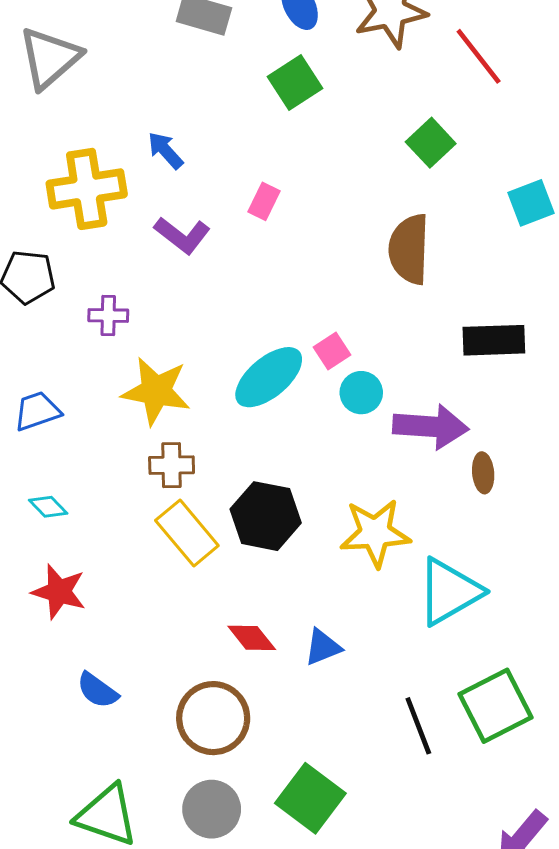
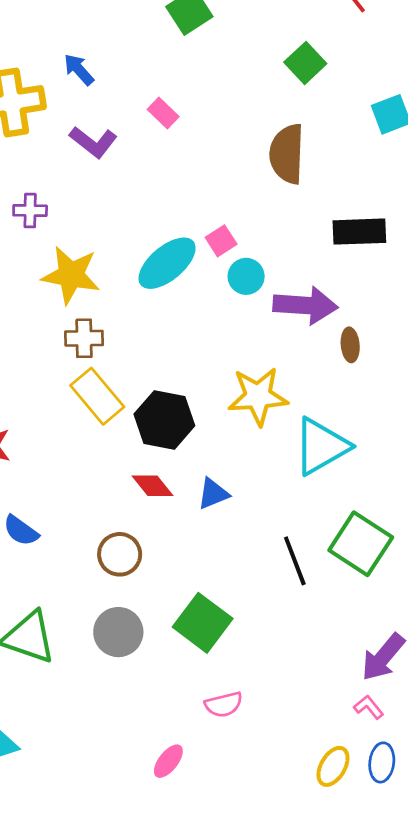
pink rectangle: (264, 201) -> (163, 113), turned -72
black hexagon: (266, 516) -> (164, 420), moved
green square: (495, 706) -> (361, 544), turned -30
brown circle: (213, 718) -> (120, 554), size x0.7

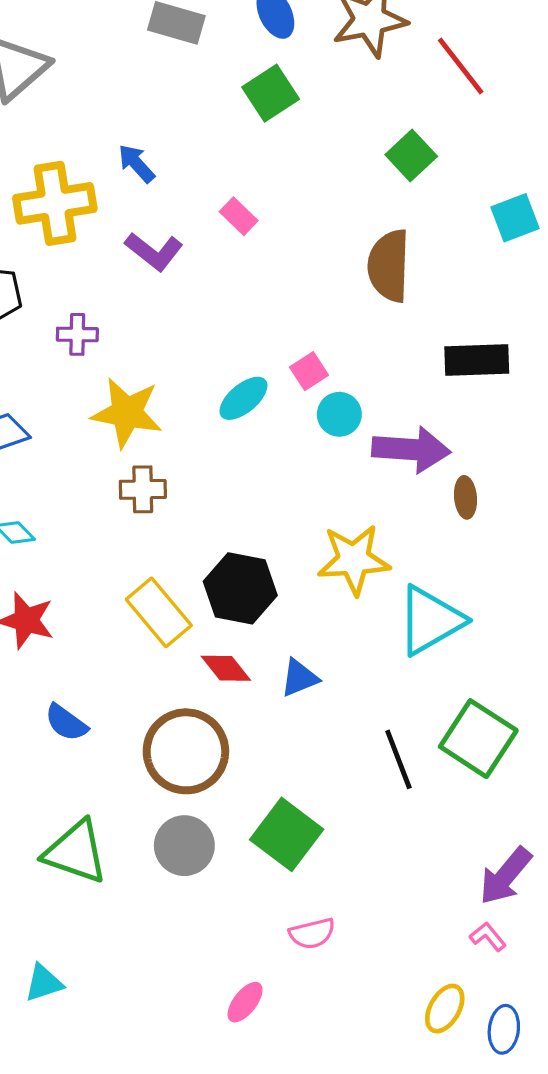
cyan ellipse: (167, 263) -> (243, 398), size x0.7
yellow rectangle: (97, 396) -> (159, 612), moved
brown circle: (120, 554) -> (186, 751), size x1.6
blue ellipse: (382, 762) -> (504, 1029), moved

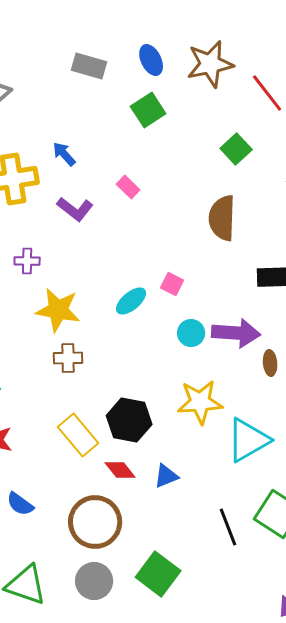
pink square: (309, 371) -> (172, 284), turned -30
cyan circle: (339, 414) -> (191, 333), moved

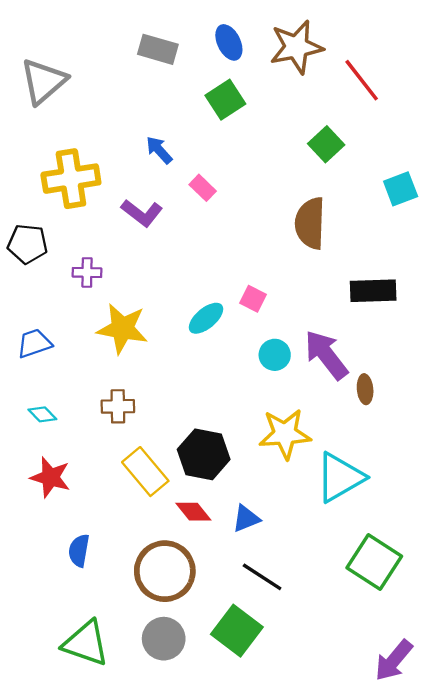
blue arrow: (64, 154) -> (159, 150), moved
purple arrow: (236, 333) -> (326, 355), turned -132
brown cross: (68, 358) -> (118, 406), moved
blue semicircle: (20, 504) -> (79, 551), turned 64
black line: (228, 527) -> (262, 577), moved, turned -36

